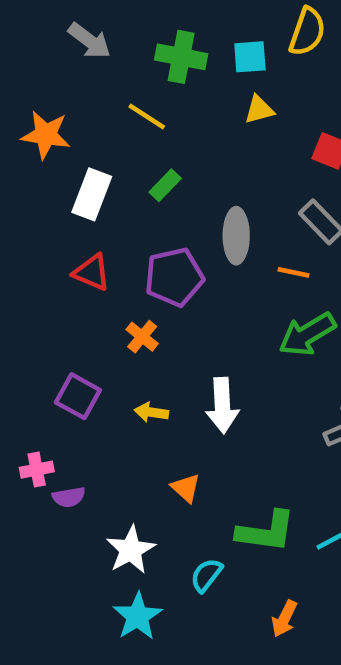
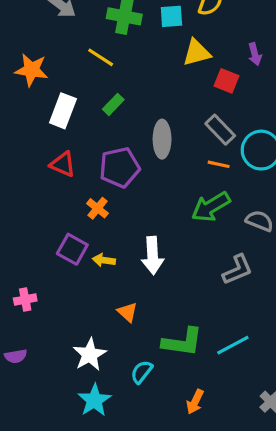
yellow triangle: (259, 110) -> (197, 53), moved, size x1.4
orange line: (294, 272) -> (219, 164), moved
purple square: (78, 396) -> (72, 249), moved
purple semicircle: (69, 497) -> (16, 356), moved

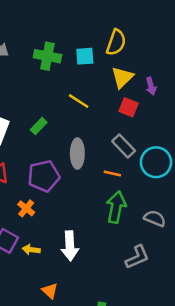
yellow triangle: (197, 53) -> (122, 77), moved, turned -30
yellow line: (101, 57) -> (79, 101), moved
orange line: (219, 164) -> (112, 173), moved
green arrow: (211, 207) -> (116, 207), turned 132

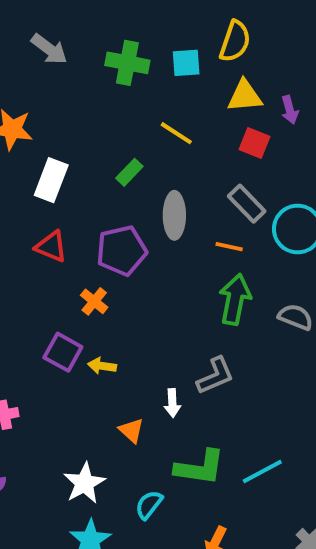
yellow triangle: (122, 77) -> (245, 96), turned 40
green rectangle: (39, 126) -> (129, 172), moved
white arrow: (70, 246) -> (172, 403), moved, size x0.6
gray L-shape: (137, 257) -> (215, 376), moved

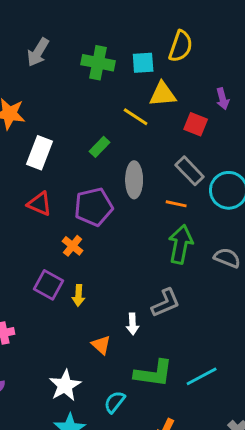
gray arrow: (49, 49) -> (38, 52), turned 84
yellow triangle: (245, 96) -> (163, 94), moved
yellow arrow: (102, 366) -> (79, 295), turned -95

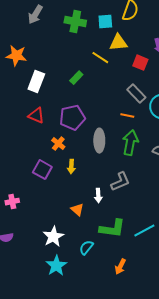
gray ellipse: (134, 180) -> (99, 141), moved
yellow arrow: (79, 295) -> (71, 167), moved

